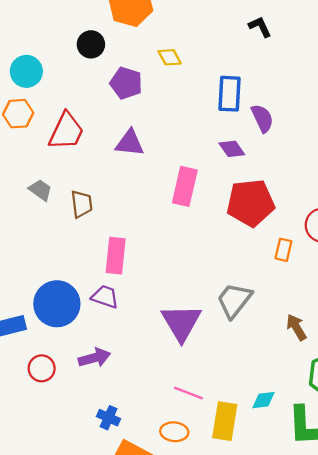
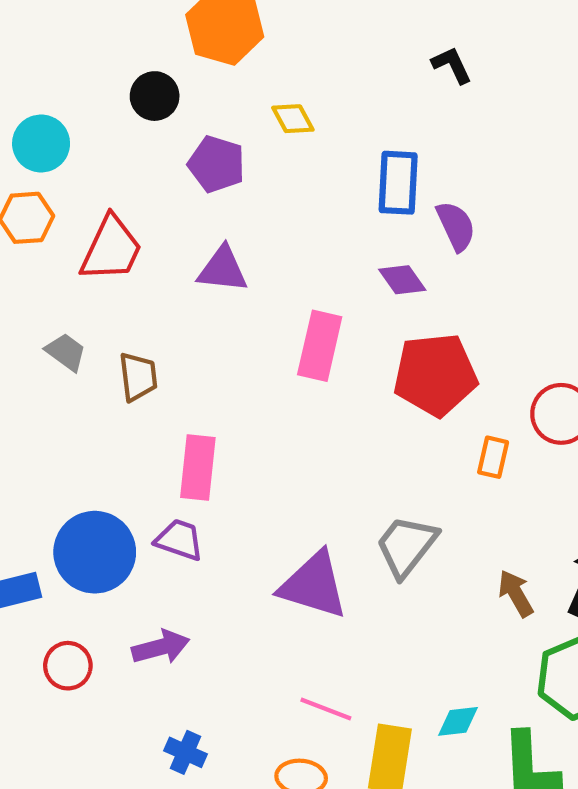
purple triangle: (181, 323) -> (313, 585), turned -42

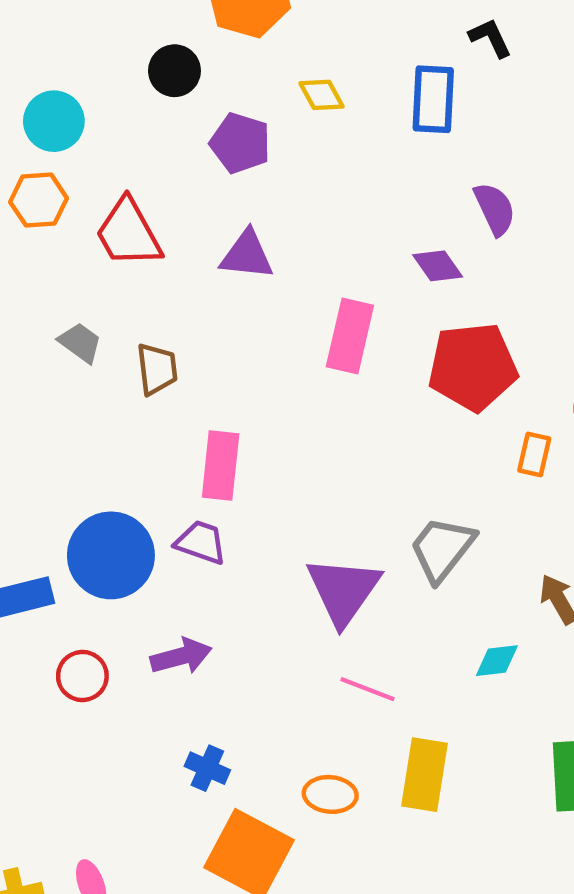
blue rectangle: (398, 183) -> (433, 99), moved
red trapezoid: (111, 249) -> (128, 233), turned 126
purple triangle: (313, 585) -> (343, 590), turned 48
pink line: (326, 709) -> (367, 689), moved
cyan diamond: (458, 721) -> (497, 661), moved

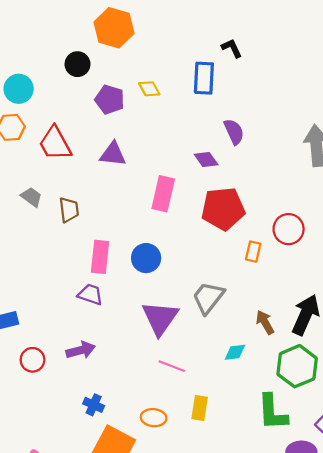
yellow diamond: (321, 95) -> (149, 89), moved
blue circle: (111, 555) -> (146, 258), moved, size x0.7
yellow rectangle: (425, 775) -> (200, 408), size x0.7

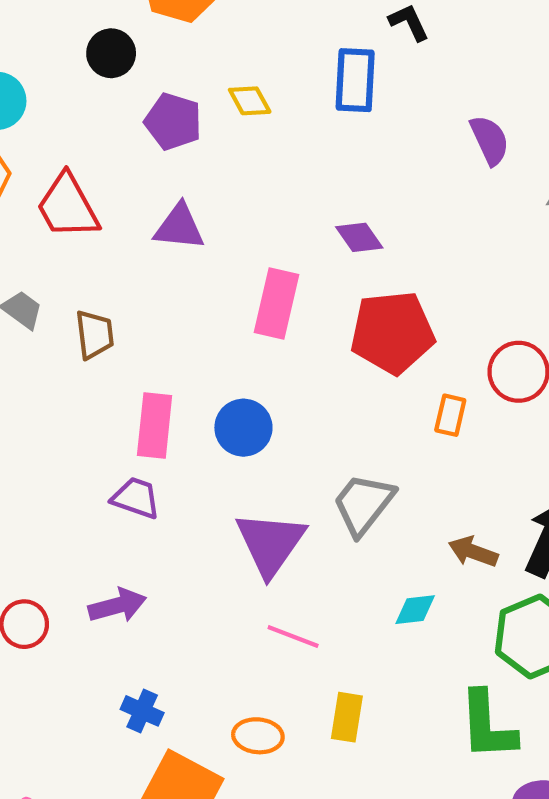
purple semicircle: (234, 132) -> (490, 140), moved
brown arrow: (265, 322) -> (473, 552), turned -40

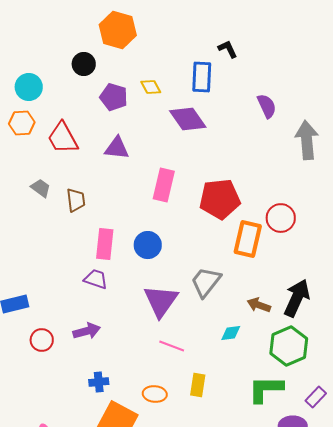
purple diamond: (359, 237) -> (188, 119), moved, size x1.6
orange rectangle: (450, 415) -> (248, 239), size x1.8
blue cross: (142, 711) -> (99, 382), turned -30
green L-shape: (488, 725) -> (266, 389), turned 93

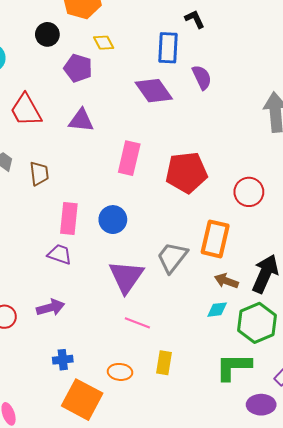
yellow diamond: (151, 87) -> (104, 43), moved
purple semicircle: (267, 106) -> (202, 77), moved
orange rectangle: (248, 239) -> (215, 239), moved
cyan diamond: (231, 333) -> (217, 310), moved

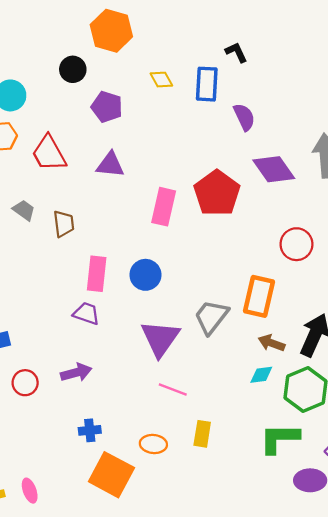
yellow diamond: (104, 43) -> (161, 80), moved
purple diamond: (154, 91) -> (274, 169), moved
red pentagon: (186, 172) -> (217, 193), moved, turned -30

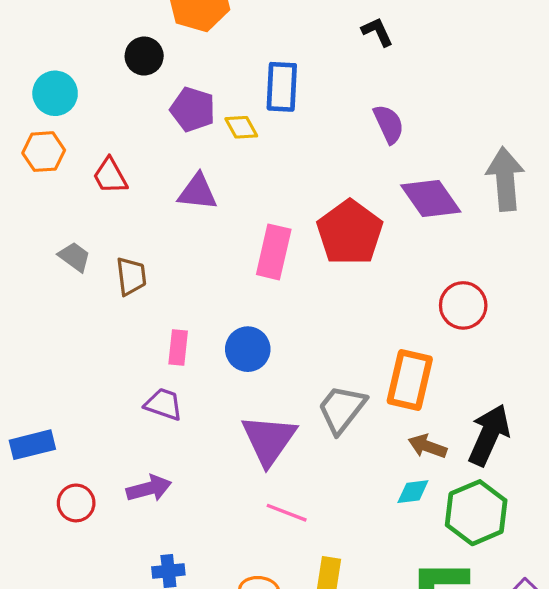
yellow diamond: (161, 80) -> (241, 127), moved
blue rectangle: (207, 84) -> (282, 87), moved
red trapezoid: (49, 153) -> (110, 176), size x0.7
pink rectangle: (97, 274) -> (178, 348), size x0.7

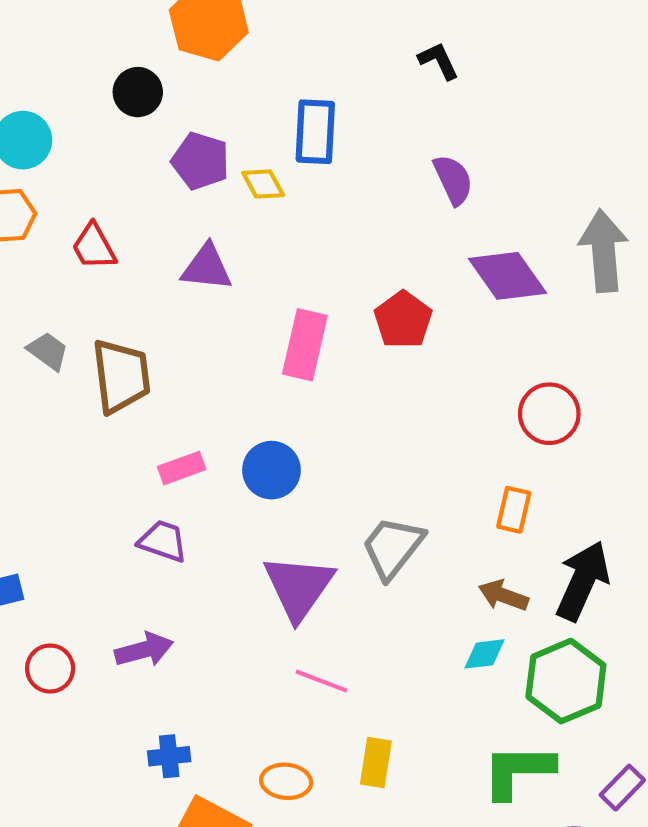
red pentagon: (350, 233) -> (403, 320), size x0.7
brown trapezoid: (131, 276) -> (121, 376), size x1.5
pink rectangle: (178, 348) -> (182, 468), turned 64
orange rectangle: (410, 380) -> (514, 510), moved, size x0.6

